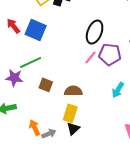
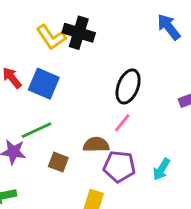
purple pentagon: (110, 54) -> (119, 166), moved
brown semicircle: (73, 91) -> (96, 145), moved

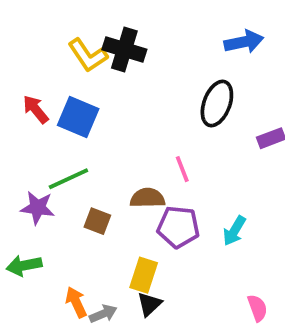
blue arrow: (169, 27) -> (244, 42), turned 116
black ellipse: (128, 87) -> (217, 104), moved
pink line: (122, 123) -> (182, 169), turned -60

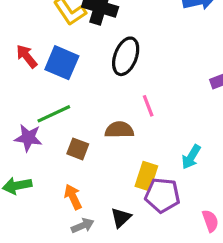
black ellipse: (217, 104) -> (126, 56), moved
purple pentagon: (178, 227) -> (162, 195), moved
yellow rectangle: (144, 275) -> (146, 176), moved
orange arrow: (76, 302) -> (73, 197), moved

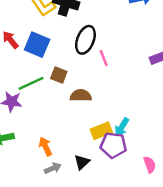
pink line: (148, 106) -> (104, 58), moved
brown square: (78, 149) -> (59, 75), moved
cyan arrow: (191, 157) -> (122, 127), moved
yellow rectangle: (146, 176) -> (101, 131), turned 50

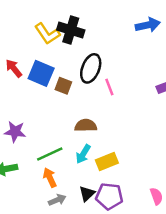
brown square: (59, 75) -> (63, 86), moved
green line: (31, 83) -> (50, 154), moved
cyan arrow: (122, 127) -> (83, 154), moved
purple pentagon: (113, 145) -> (109, 196), moved

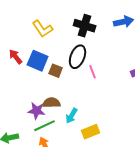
black cross: (71, 30) -> (85, 26), moved
brown semicircle: (86, 125) -> (52, 103), moved
purple star: (15, 132) -> (37, 111), moved
cyan arrow: (83, 154) -> (72, 116), moved

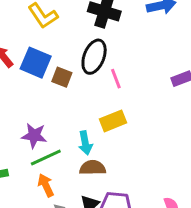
brown semicircle: (52, 103) -> (93, 168), moved
cyan arrow: (72, 116) -> (85, 143), turned -42
yellow rectangle: (91, 132) -> (113, 121), moved

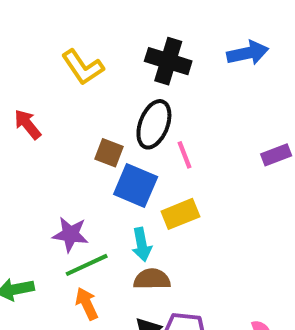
blue square: (36, 63) -> (136, 185), moved

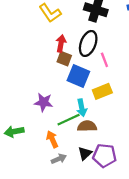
red arrow: (28, 124) -> (61, 43), moved, turned 49
green line: (87, 265) -> (69, 120), moved

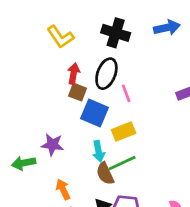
green line: (69, 120) -> (122, 163), moved
brown semicircle: (87, 126) -> (105, 174), turned -114
green arrow: (14, 132) -> (24, 163), moved

